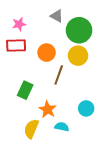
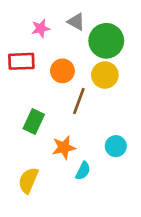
pink star: (19, 24) -> (41, 28), moved
orange star: (48, 109) -> (64, 147), turned 30
cyan semicircle: (62, 127) -> (83, 171), turned 104
yellow semicircle: (31, 129) -> (28, 180), moved

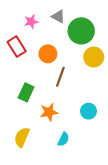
red rectangle: (21, 61) -> (17, 47), turned 60
yellow circle: (105, 75) -> (94, 57), moved
cyan semicircle: (83, 171) -> (64, 139), moved

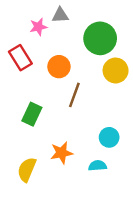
gray triangle: (58, 16) -> (60, 15), moved, turned -32
orange star: (49, 112) -> (62, 153), moved
cyan semicircle: (64, 139) -> (98, 166), moved, turned -120

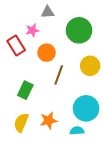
pink star: (38, 27) -> (32, 30), moved
yellow circle: (116, 70) -> (90, 66), moved
cyan circle: (109, 137) -> (86, 108), size x1.6
yellow semicircle: (27, 170) -> (21, 123), moved

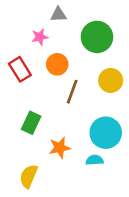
red rectangle: (16, 46) -> (20, 69), moved
green rectangle: (25, 90) -> (31, 123), moved
yellow semicircle: (21, 123) -> (29, 176), moved

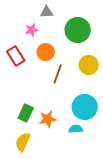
green rectangle: (31, 123) -> (26, 113), moved

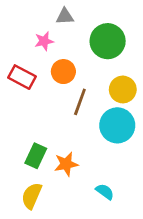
red rectangle: (16, 56) -> (22, 77), turned -30
cyan circle: (85, 107) -> (117, 125), moved
cyan semicircle: (76, 129) -> (105, 192), moved, turned 40

